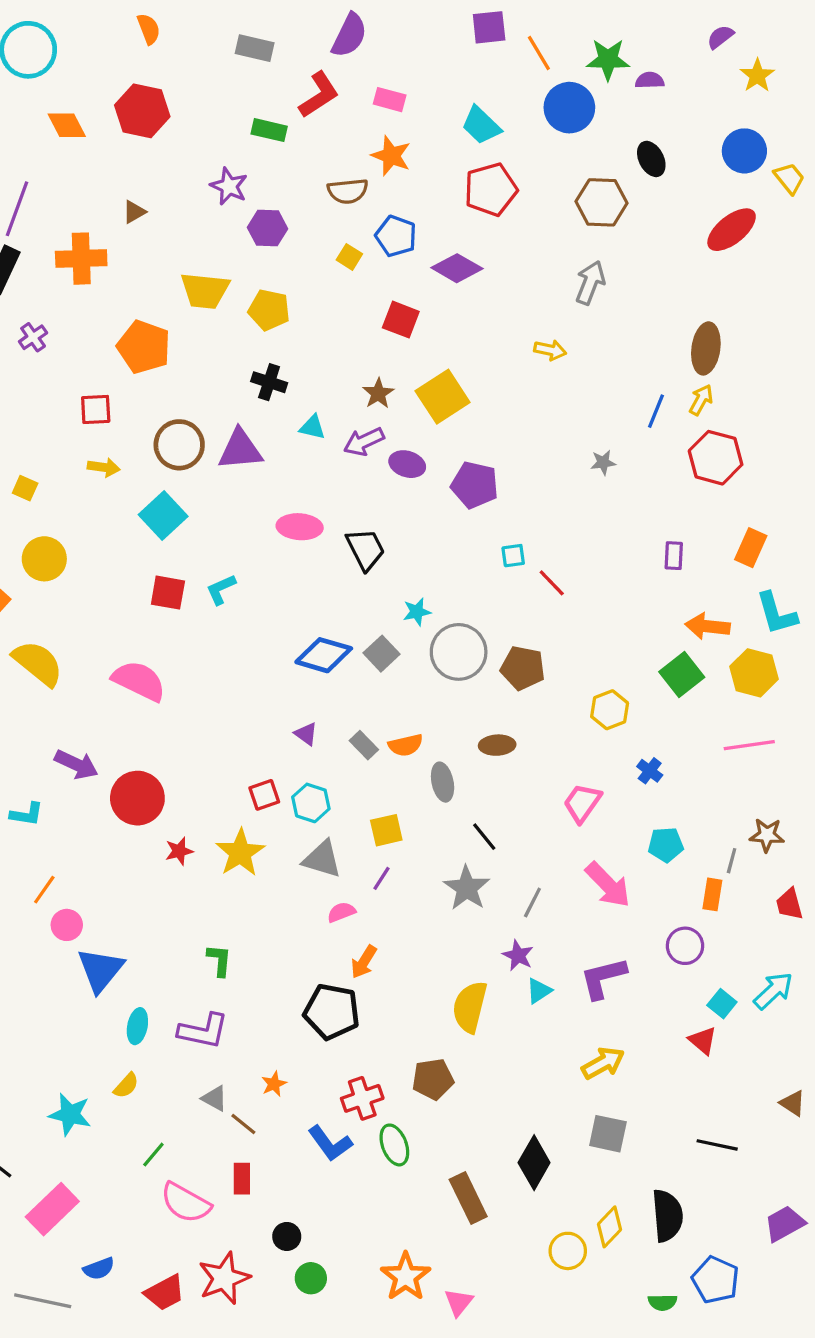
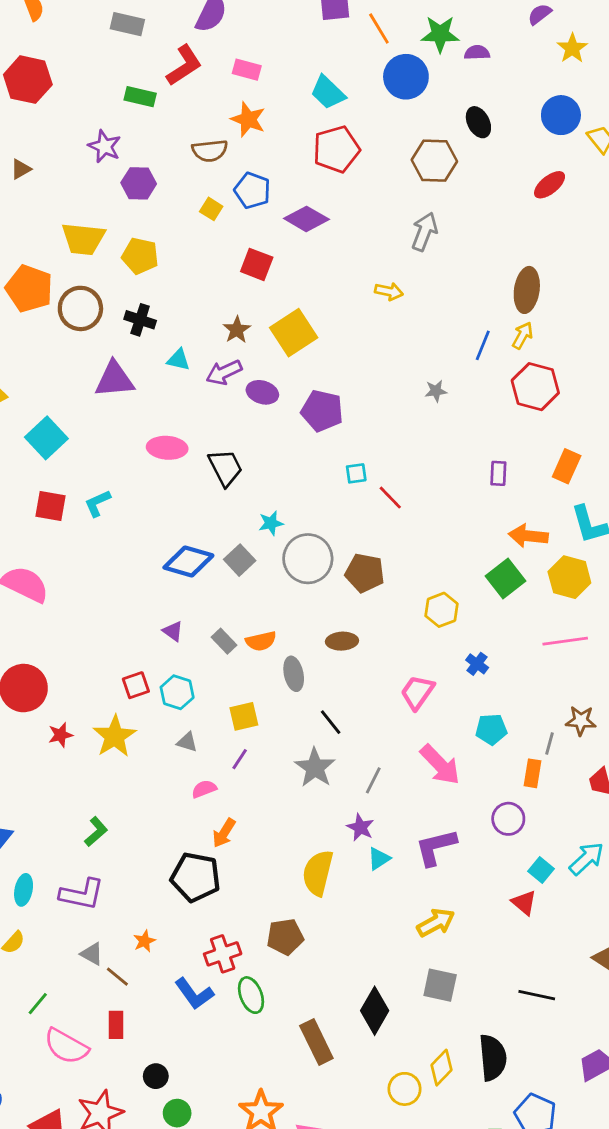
red ellipse: (732, 230) -> (550, 185), size x0.7
brown circle: (179, 445) -> (80, 308), moved
gray triangle: (322, 859) -> (187, 742), size x0.6
green L-shape: (219, 960) -> (96, 832), turned 44

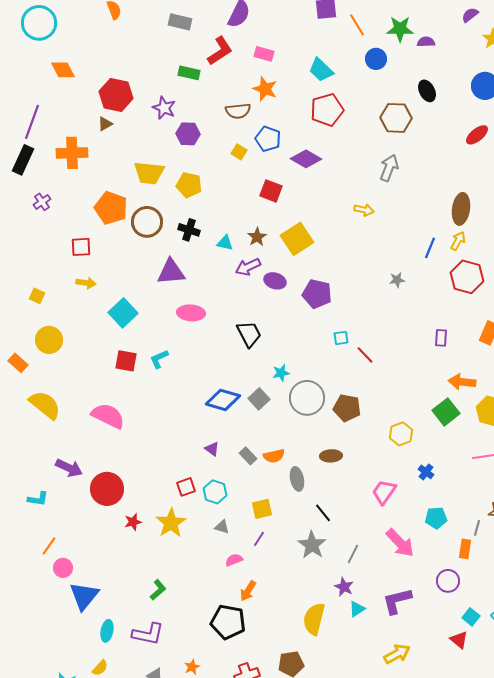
blue circle: (406, 77) -> (376, 59), size x0.7
red hexagon: (28, 80) -> (116, 95), moved
cyan triangle: (179, 360) -> (225, 243), moved
pink ellipse: (167, 448) -> (191, 313), moved

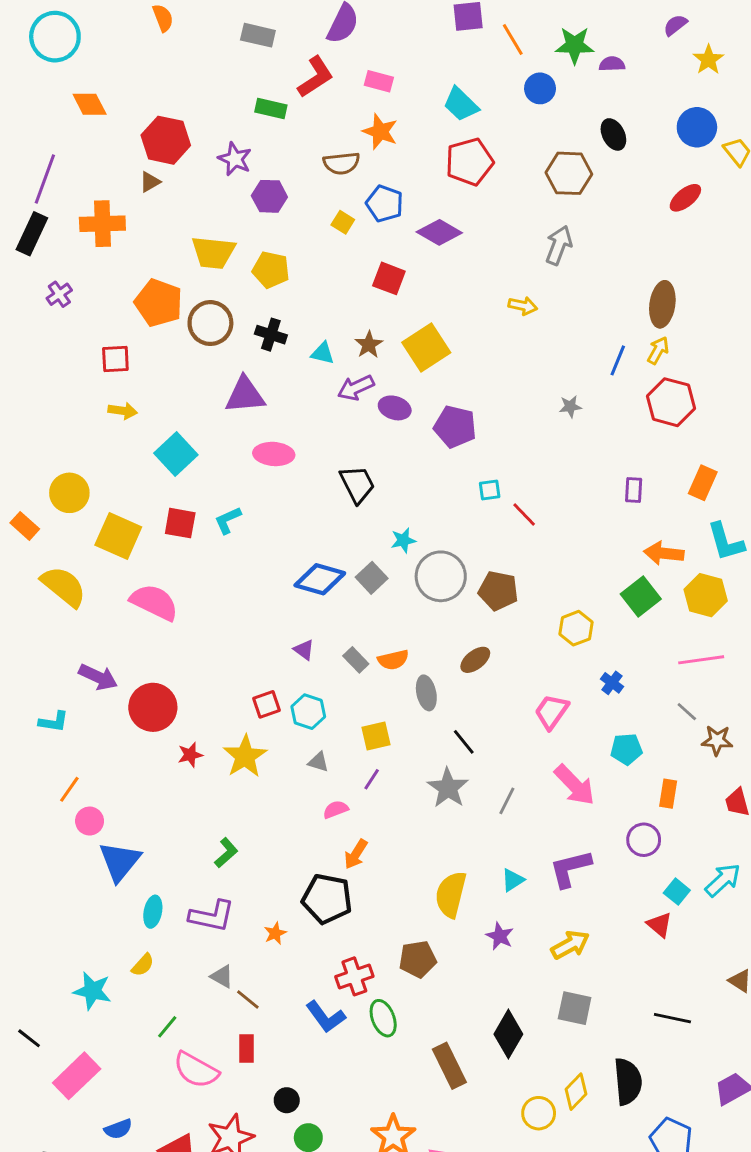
yellow square: (37, 296) -> (118, 536), moved, size x2.0
brown ellipse: (331, 456) -> (475, 660), turned -35
gray line: (477, 528) -> (687, 712), moved, turned -63
purple star: (344, 587) -> (500, 936), moved
orange star: (192, 667) -> (275, 933), moved

